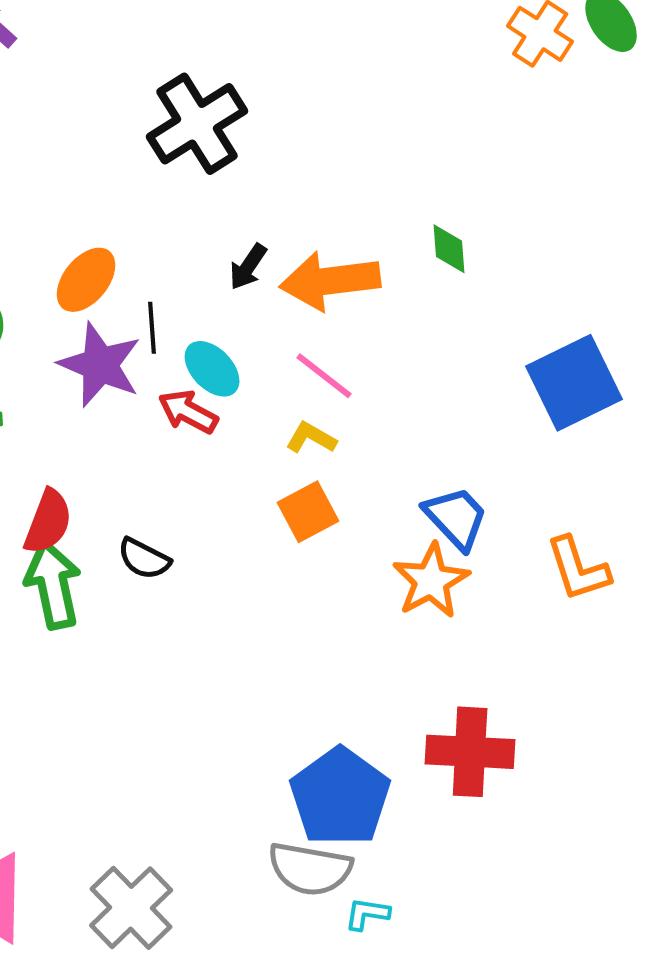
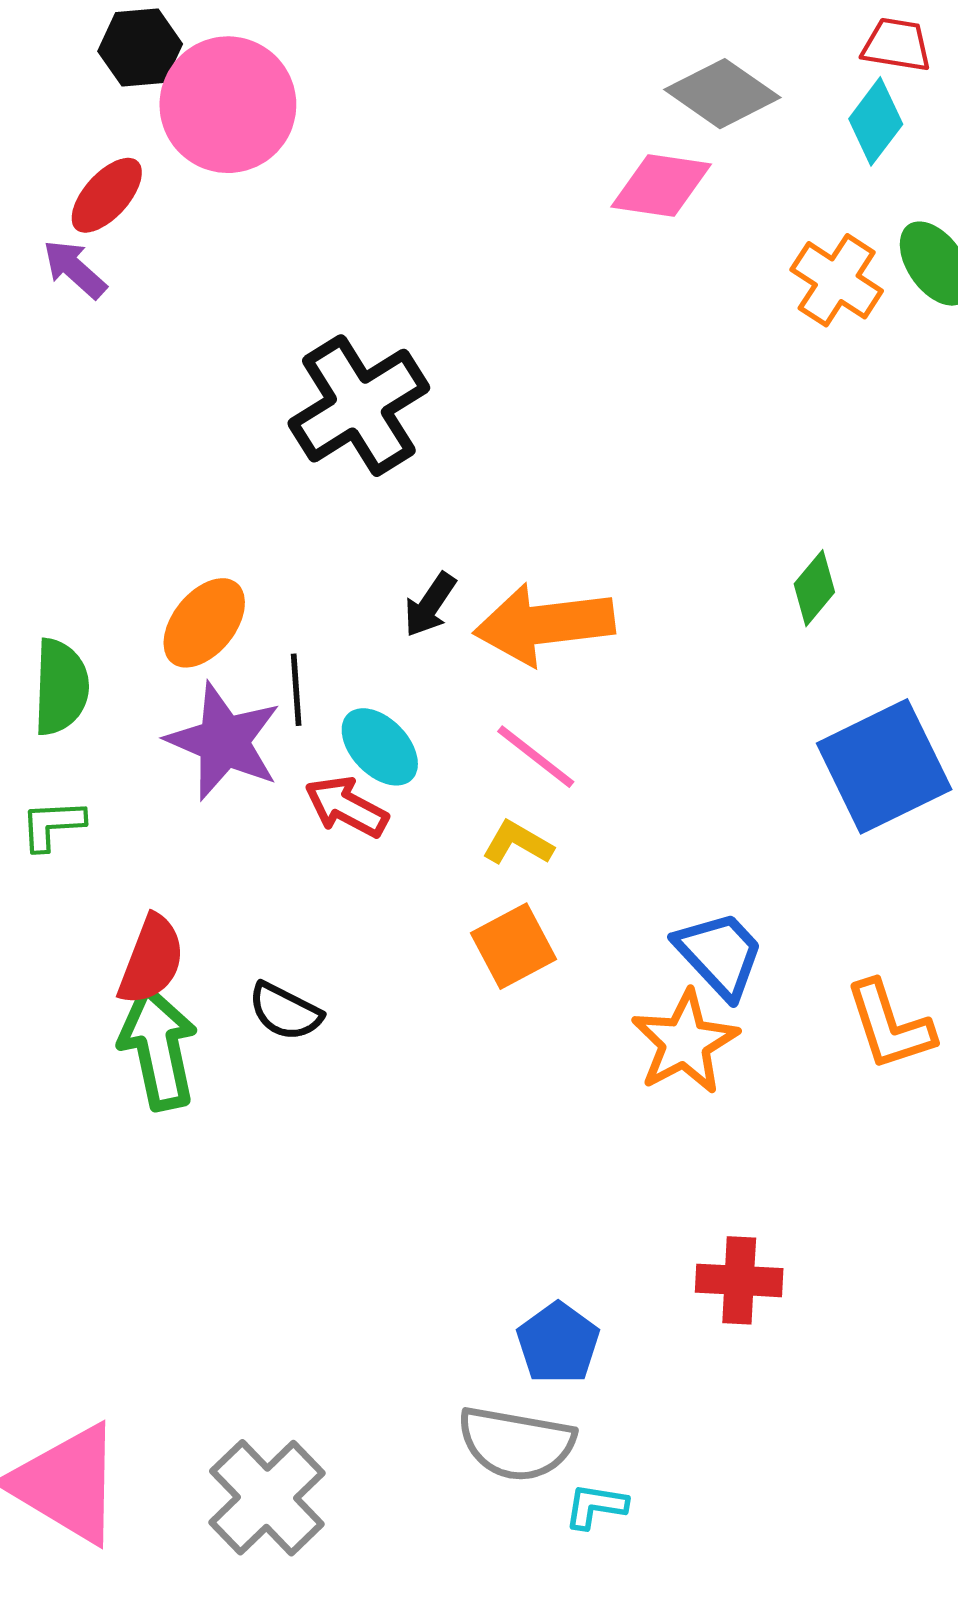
green diamond: (449, 249) -> (814, 588), moved, turned 44
red cross: (470, 752) -> (739, 1280), size x0.7
blue pentagon: (340, 797) -> (558, 1343), size x0.6

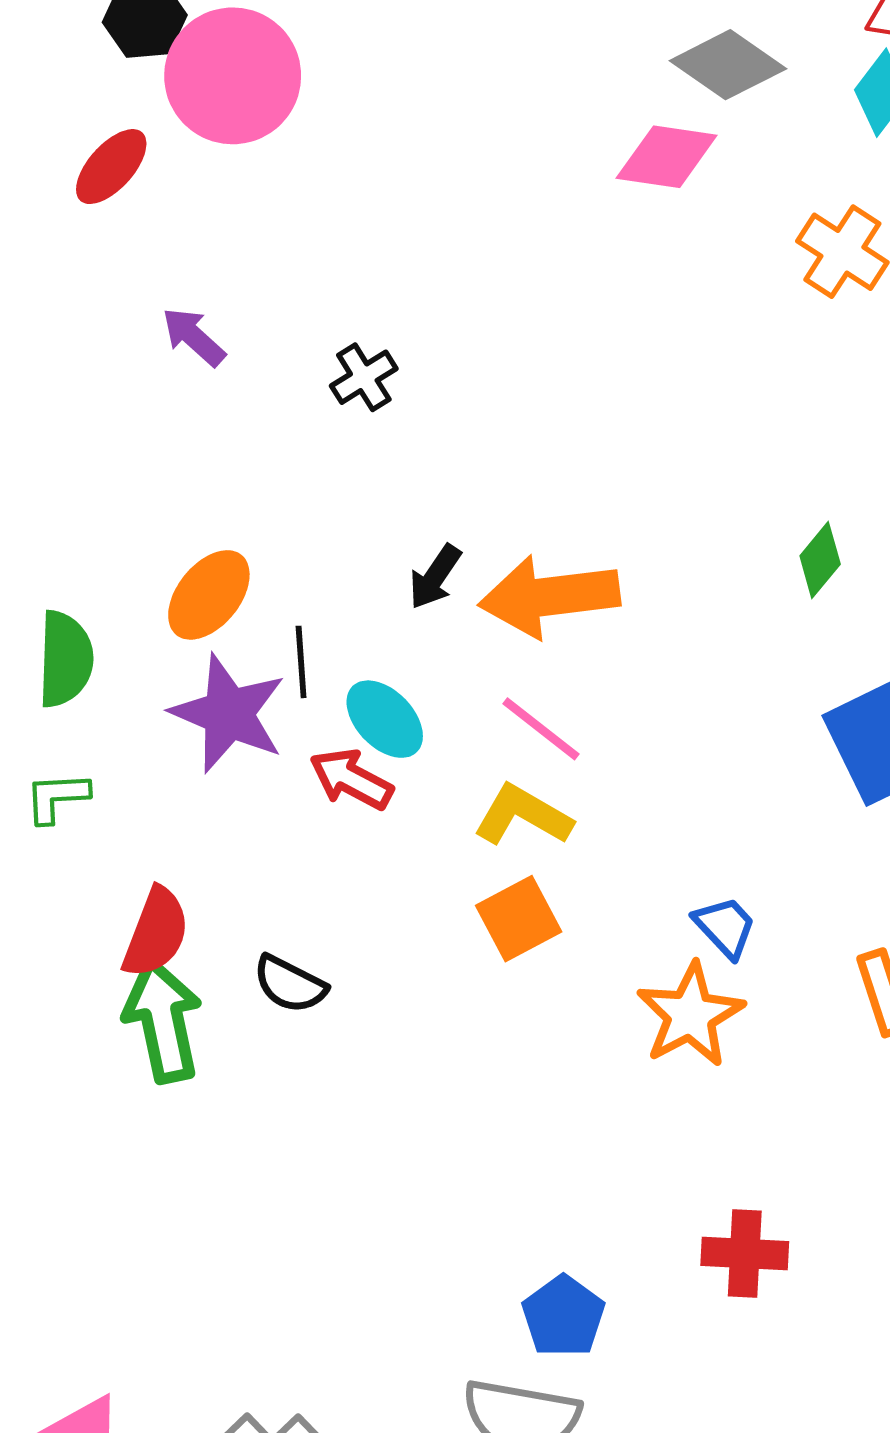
purple arrow: (75, 269) -> (194, 337), moved
black cross: (359, 406) -> (364, 377), size x0.5
yellow L-shape: (518, 843) -> (523, 815), size x1.4
blue trapezoid: (720, 954) -> (725, 927), size x0.7

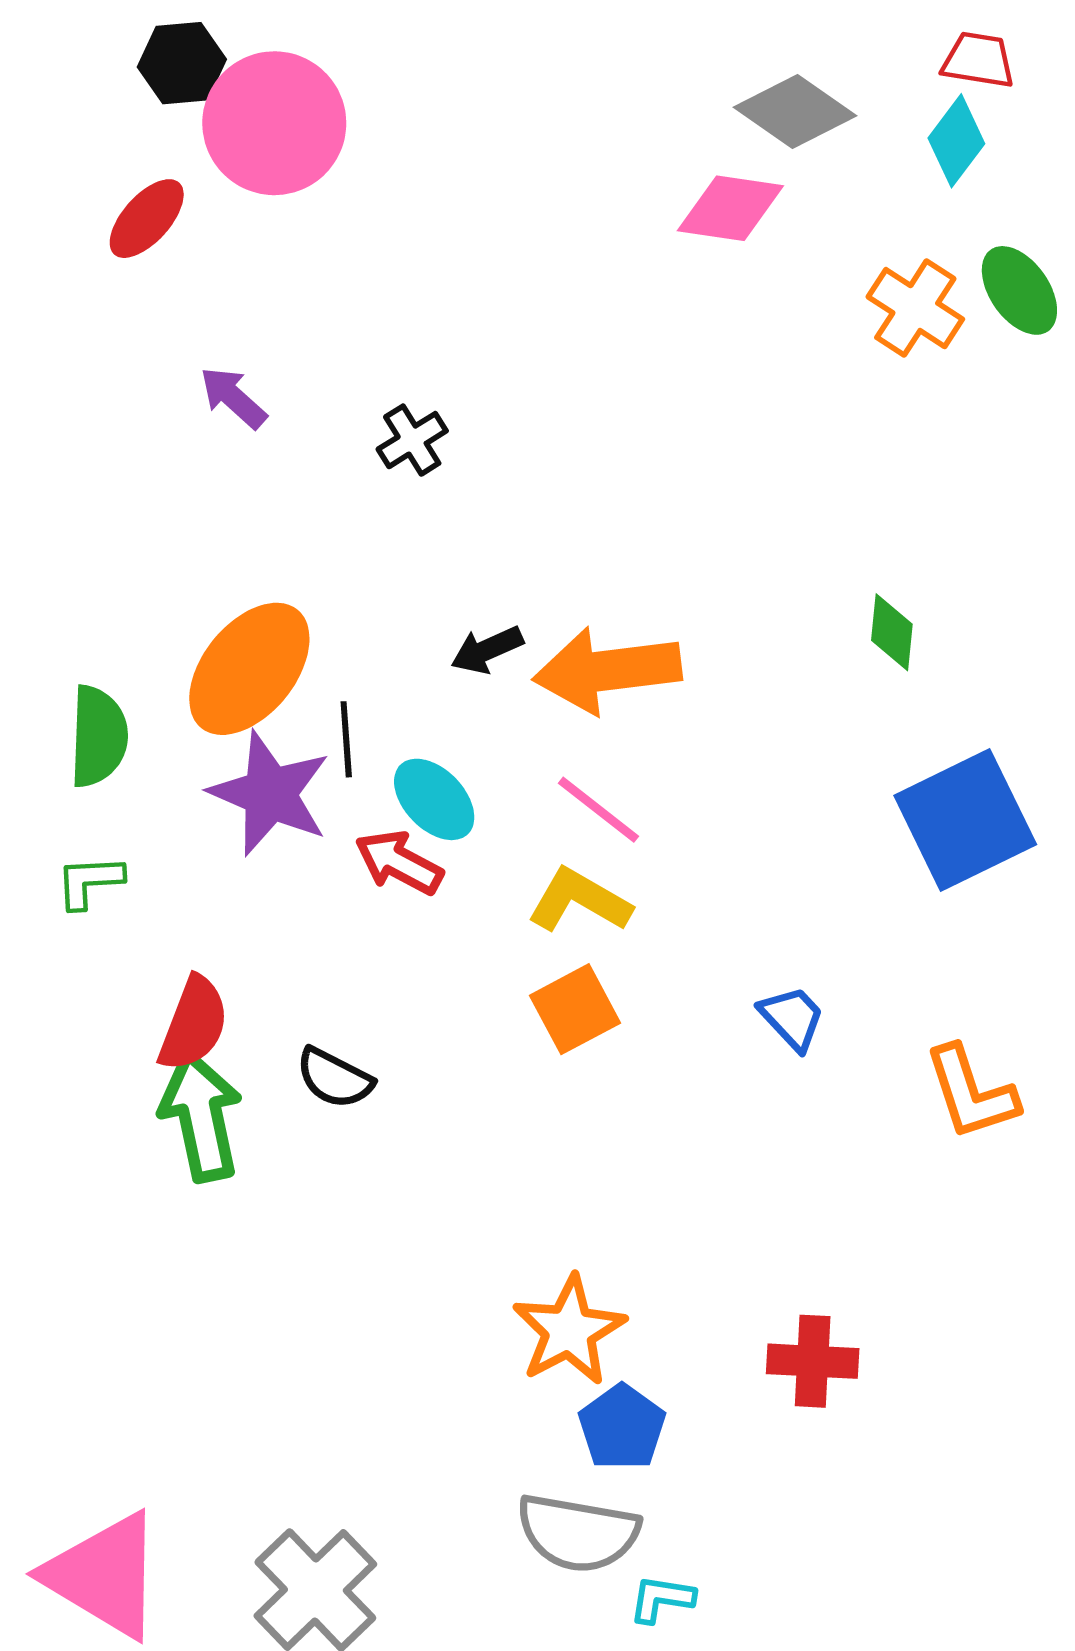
green diamond: (820, 560) -> (892, 632), turned -34
black arrow: (435, 577) -> (487, 650), turned 32
orange ellipse: (209, 595) -> (249, 669), size x1.4
orange star: (690, 1015) -> (569, 1330), moved

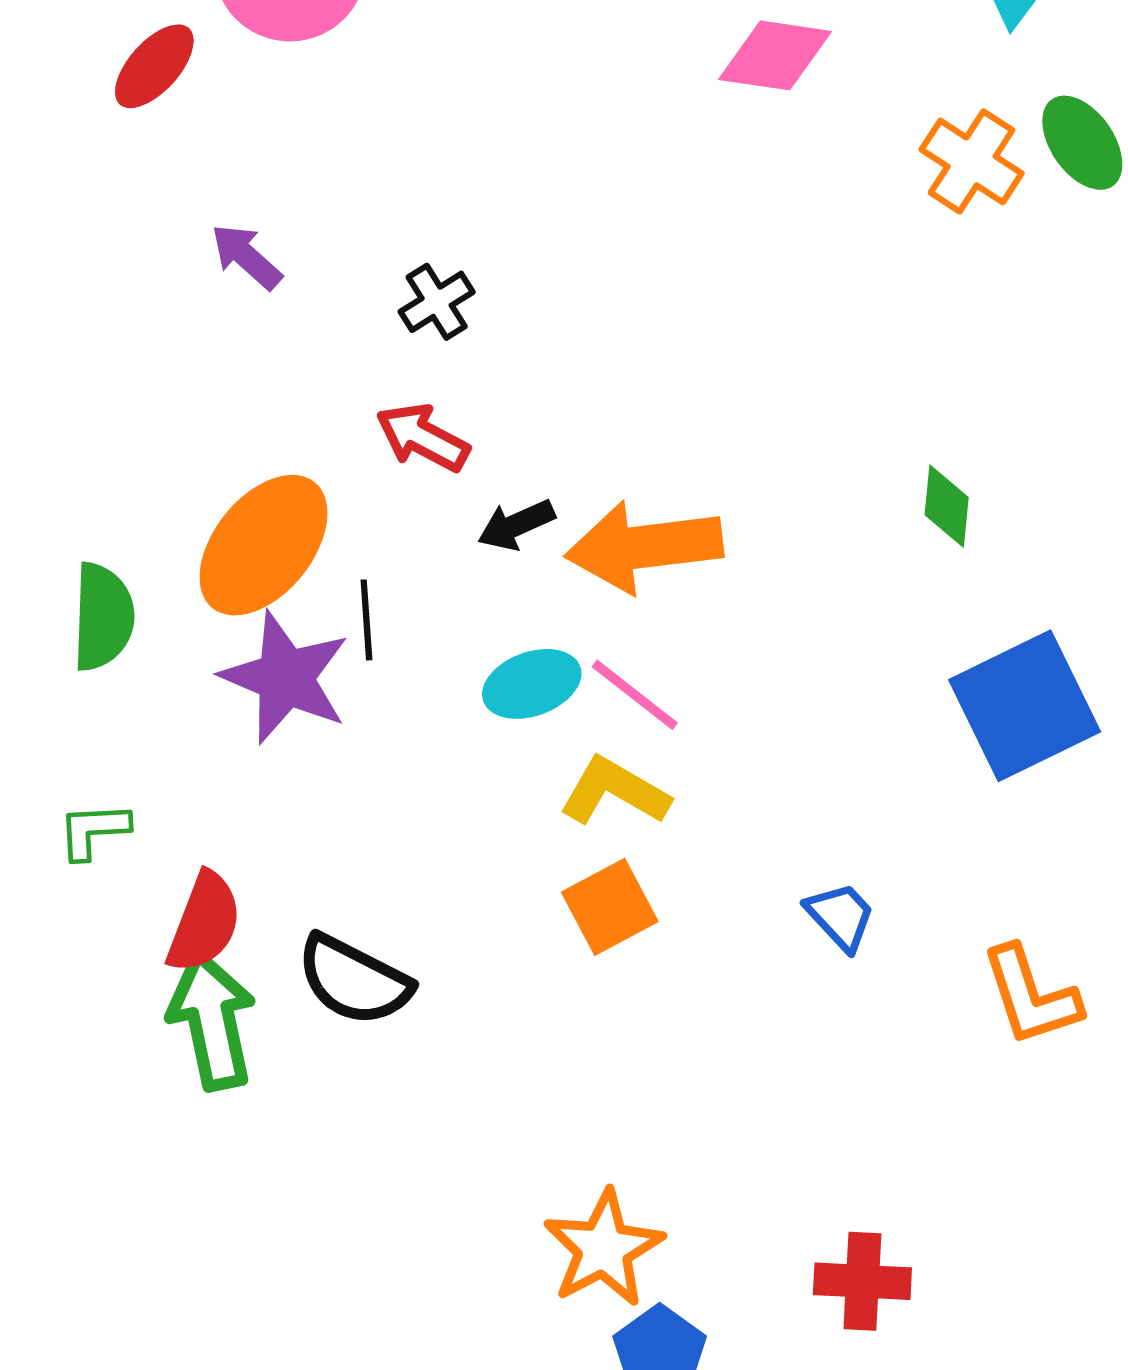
cyan ellipse: (434, 799) -> (532, 684), moved, turned -66
red arrow: (399, 862) -> (423, 437), moved
green L-shape: (89, 882) -> (94, 831), moved
black semicircle: (334, 1078) -> (354, 980), size x1.4

